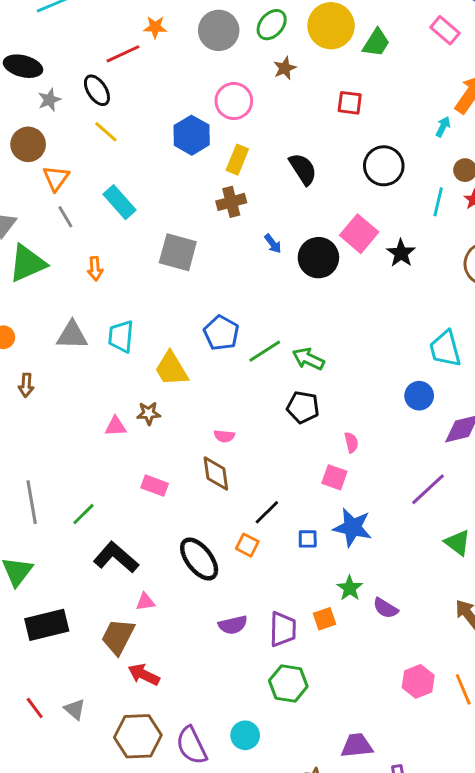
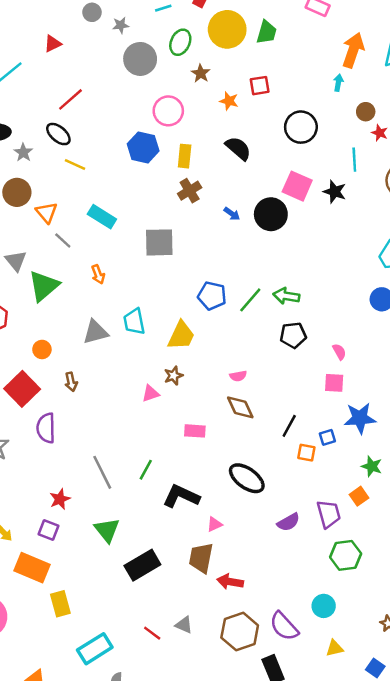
orange star: (155, 27) -> (229, 101), moved, turned 30
cyan line: (438, 202) -> (354, 160), moved
yellow trapezoid: (171, 369) -> (181, 336), turned -108
orange square: (247, 545) -> (306, 453), moved

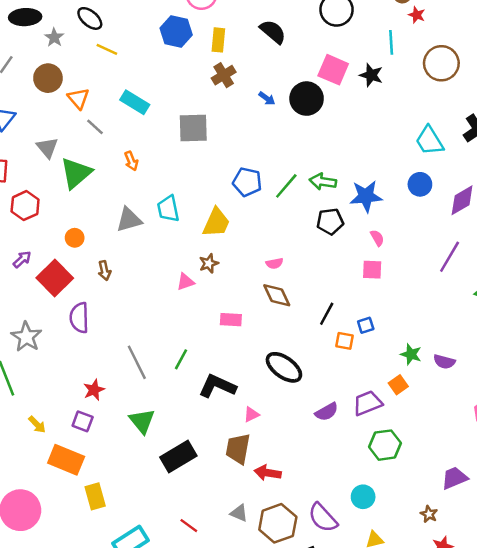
blue star: (360, 418) -> (366, 196), moved
purple trapezoid: (329, 514) -> (367, 403), turned -96
gray triangle: (184, 625) -> (239, 513), moved

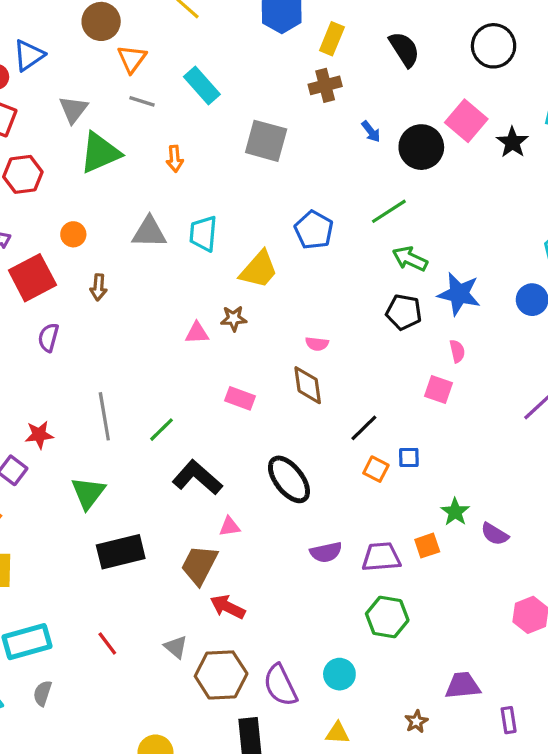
gray line: (95, 127) -> (142, 101), turned -42
green line: (286, 186) -> (389, 211), moved
purple semicircle: (79, 318) -> (48, 337), size x0.7

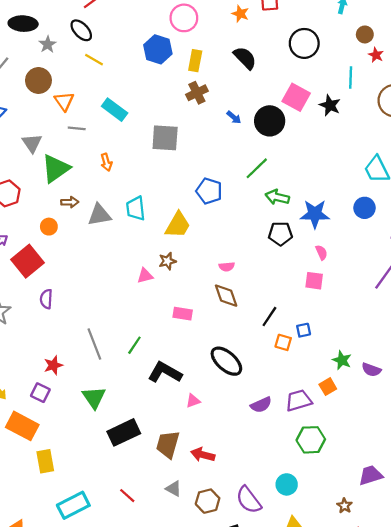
brown arrow: (98, 287) -> (70, 202), moved, turned -84
brown trapezoid: (199, 565) -> (168, 444), moved
brown hexagon: (221, 675) -> (208, 501), size x0.7

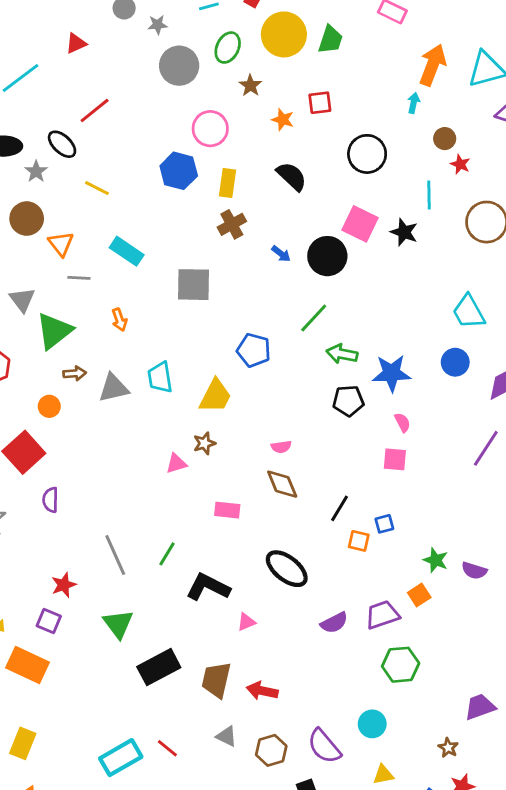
black ellipse: (81, 30) -> (62, 144), moved
yellow rectangle: (45, 461) -> (23, 743), moved, turned 35
cyan rectangle: (73, 505) -> (121, 758), moved

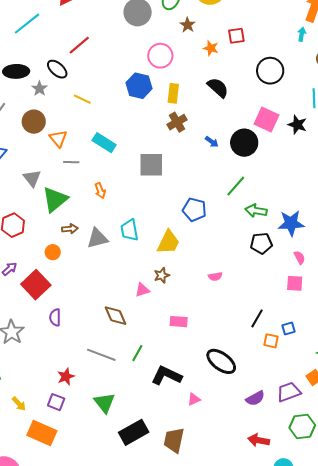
brown diamond: (282, 484) -> (115, 316), moved
gray line: (115, 555) -> (101, 355), turned -44
red arrow: (262, 691) -> (259, 440), moved

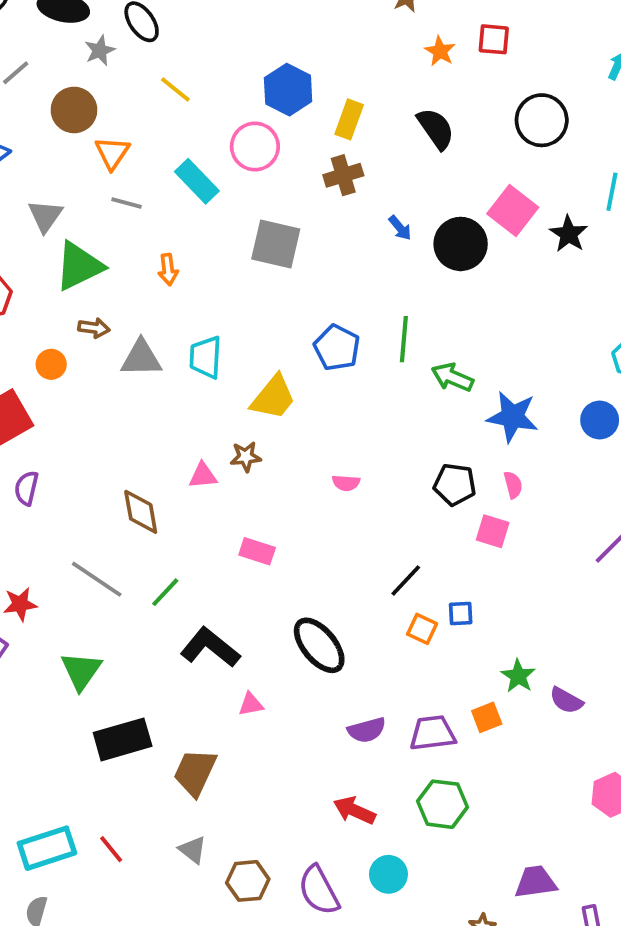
pink circle: (160, 56) -> (255, 146), moved
green line: (236, 186) -> (404, 339), moved, turned -50
black pentagon: (261, 243) -> (455, 485), moved

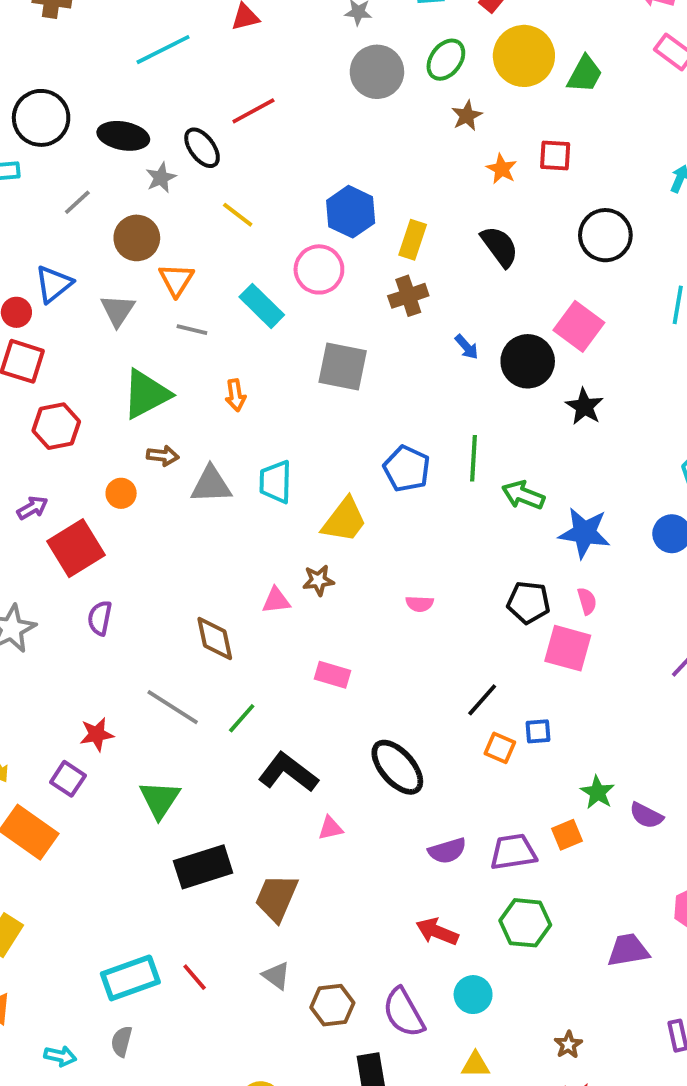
gray triangle: (45, 216) -> (118, 310), moved
black star: (569, 234) -> (584, 407), moved
pink square: (493, 531) -> (568, 648), size x1.4
purple trapezoid: (535, 882) -> (628, 950), moved

